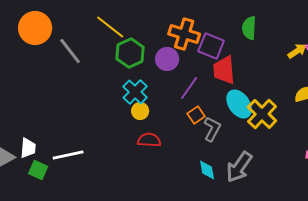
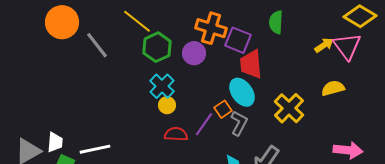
purple line: (189, 88) -> (204, 124), moved
cyan ellipse: (239, 104) -> (242, 92), moved

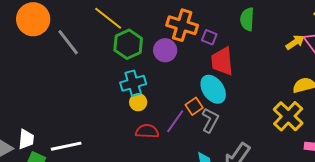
purple square: (238, 40) -> (209, 37), size x0.6
cyan cross: (162, 86) -> (133, 83), turned 30
yellow cross: (289, 108) -> (288, 116), moved

